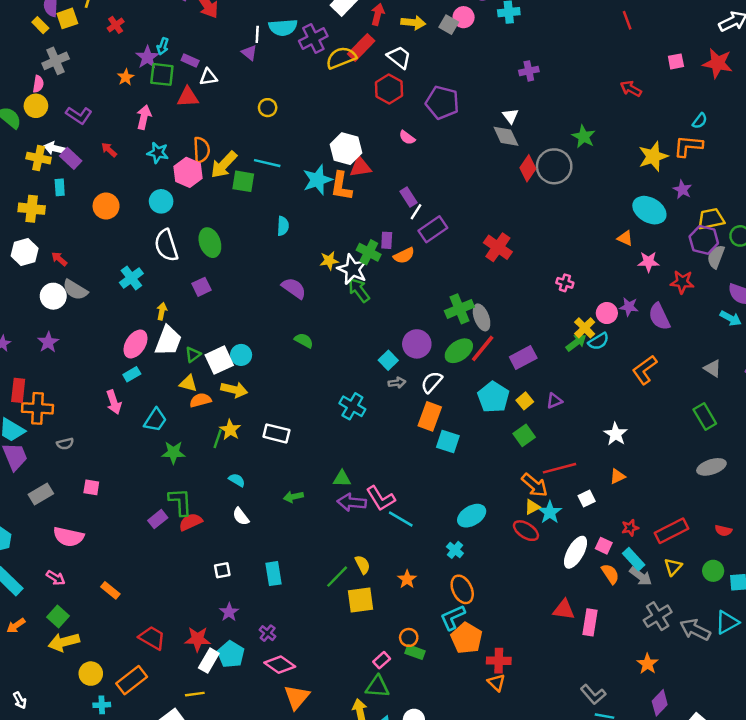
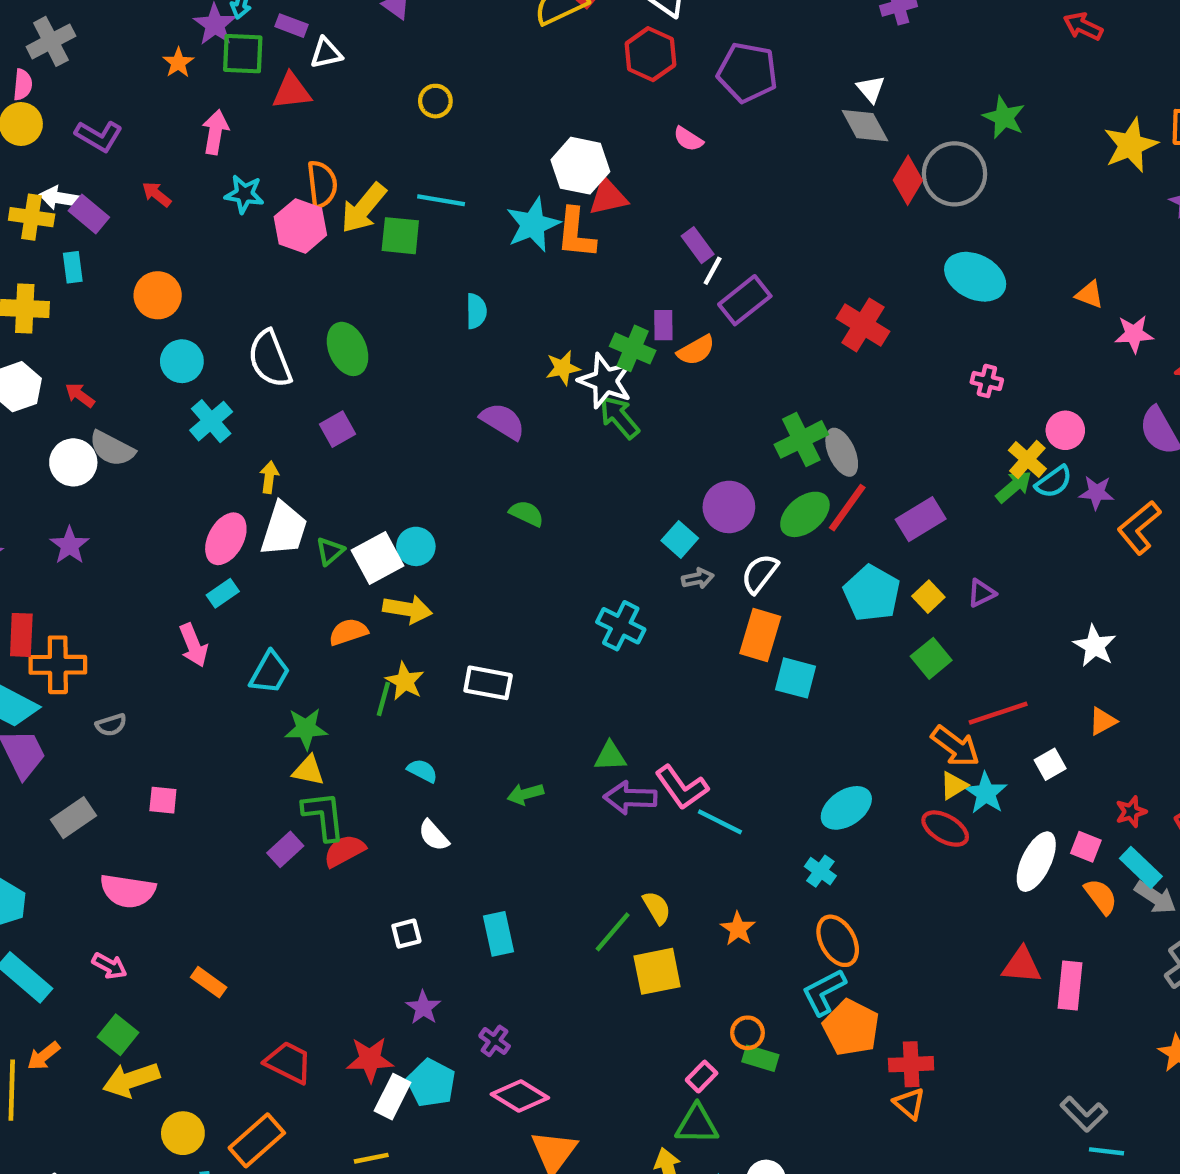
cyan circle: (161, 201) -> (182, 361), moved
cyan ellipse: (649, 210) -> (975, 277), moved
purple star: (629, 307) -> (1096, 493), moved
yellow triangle: (188, 383) -> (308, 770), moved

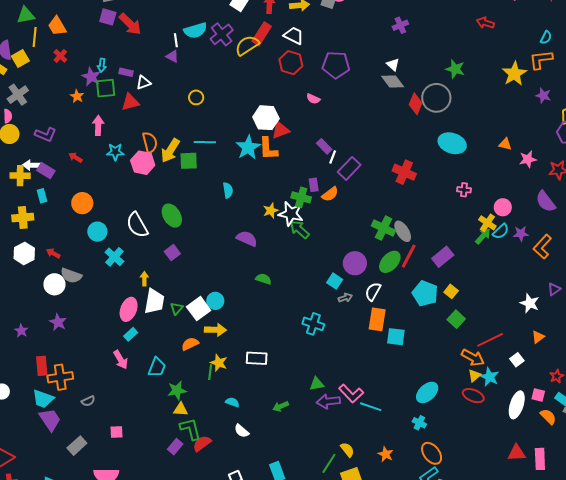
green cross: (801, 439) -> (384, 228), turned -30
purple triangle: (981, 593) -> (554, 289), moved

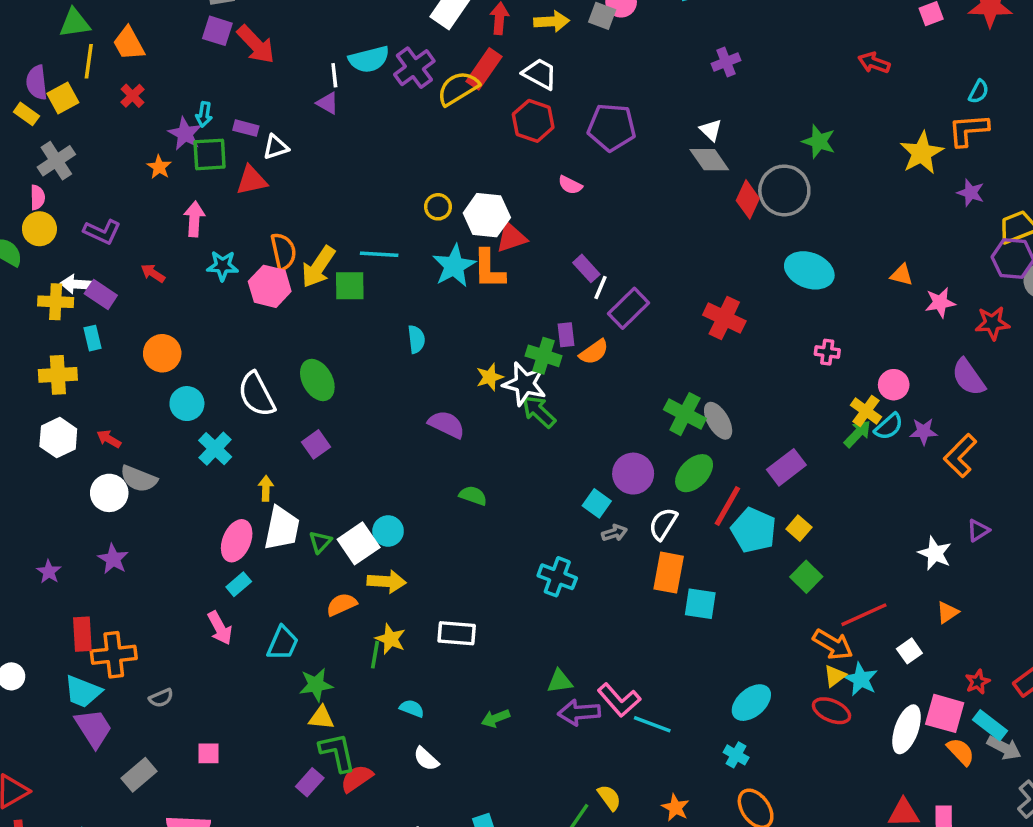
yellow circle: (196, 97) -> (438, 207), moved
red line: (409, 256) -> (727, 506), moved
pink square: (538, 395) -> (945, 713), size x1.6

